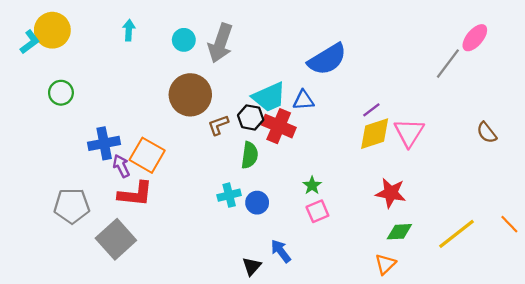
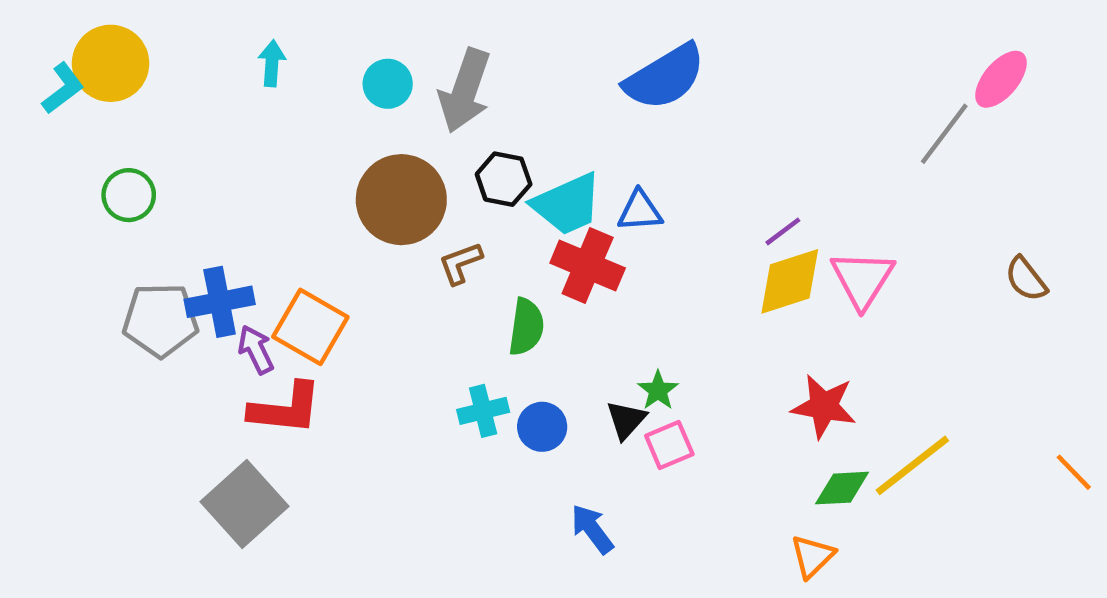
blue semicircle: (327, 59) -> (665, 77), moved
black hexagon: (251, 117) -> (504, 179), moved
gray pentagon: (72, 206) -> (161, 320), moved
yellow line: (457, 234) -> (912, 465), moved
black triangle: (252, 266) -> (626, 420), moved

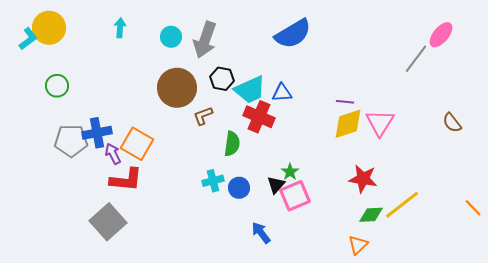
purple line: (783, 231) -> (345, 102), turned 42
pink square: (669, 445) -> (295, 196), size x1.4

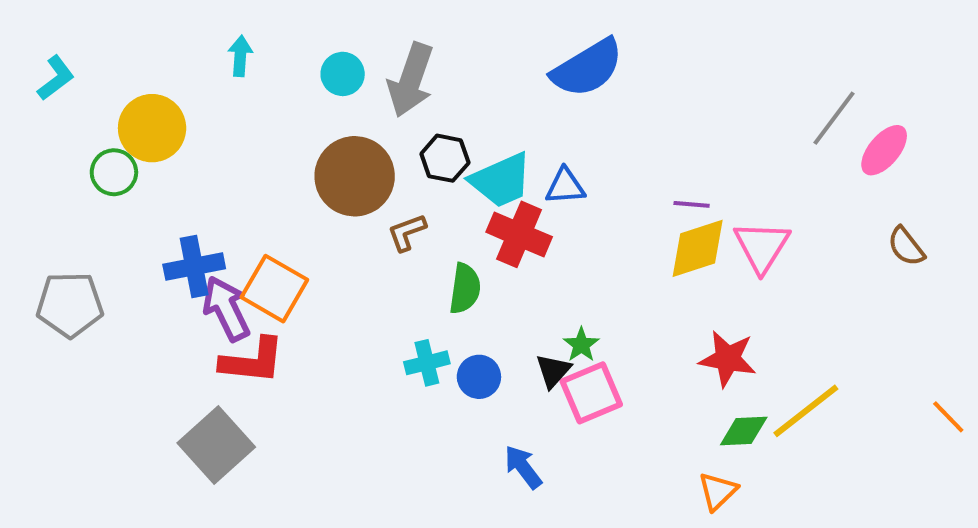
yellow circle: (49, 28) -> (152, 128), moved
pink ellipse: (441, 35) -> (884, 150), moved
gray pentagon: (71, 141) -> (70, 305), moved
purple arrow: (113, 154) -> (226, 309), size x1.5

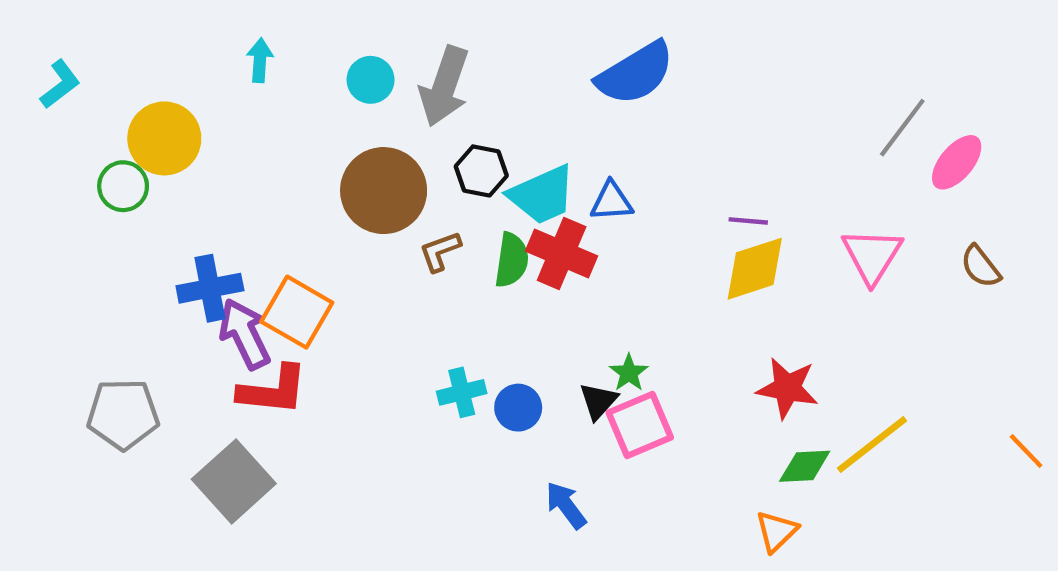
pink triangle: (762, 246) -> (872, 256), moved
green semicircle: (465, 289) -> (512, 260), moved
gray pentagon: (70, 305) -> (123, 414), moved

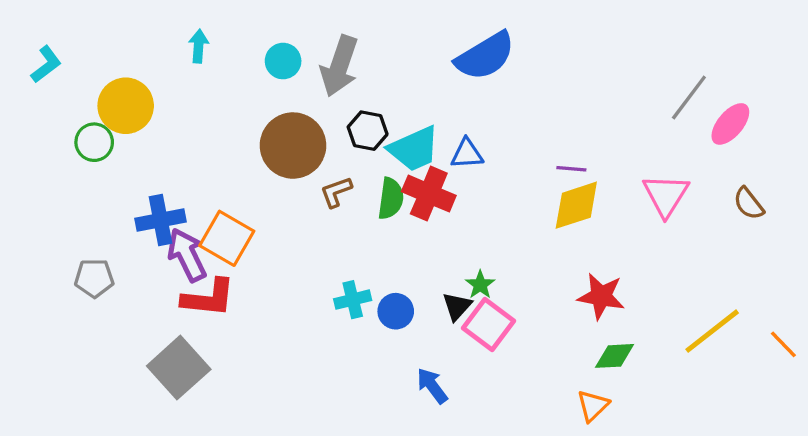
gray pentagon: (123, 414) -> (94, 278), moved, size x0.7
pink square: (640, 425) -> (488, 324), turned -30
yellow line: (872, 445) -> (712, 331), moved

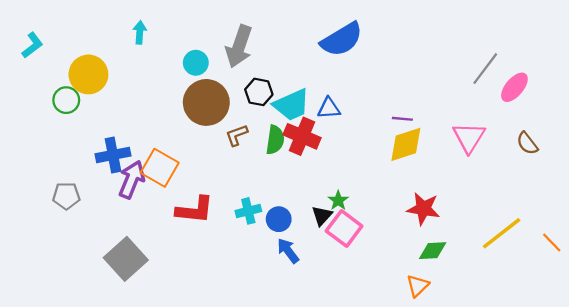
cyan circle: (283, 61) -> (196, 63), moved
purple arrow: (187, 255) -> (132, 179), turned 48
red L-shape: (208, 298) -> (195, 210), moved
blue arrow: (432, 386) -> (288, 251), moved

